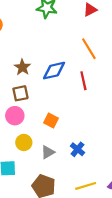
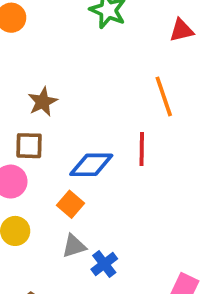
blue diamond: (54, 71) -> (91, 165), moved
gray triangle: (48, 152) -> (74, 246), moved

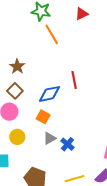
orange line: (164, 96) -> (52, 34), moved
brown square: (29, 146) -> (15, 91), turned -35

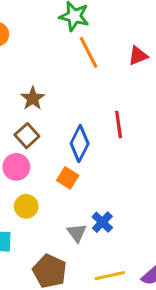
red triangle: (82, 14) -> (138, 56), moved
blue diamond: (50, 94) -> (80, 143), turned -55
gray triangle: (50, 138) -> (77, 233), moved, turned -40

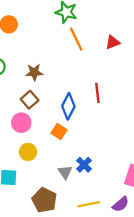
brown star: (33, 98) -> (34, 72), turned 30

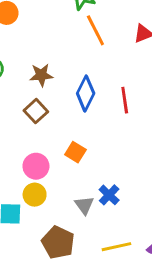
blue diamond: (68, 106) -> (86, 93), moved
pink circle: (21, 123) -> (36, 166), moved
yellow circle: (28, 152) -> (35, 195), moved

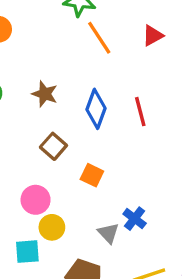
brown star: (41, 75) -> (45, 94), turned 30
brown square: (36, 111) -> (53, 146), moved
pink circle: (36, 166) -> (36, 200), moved

